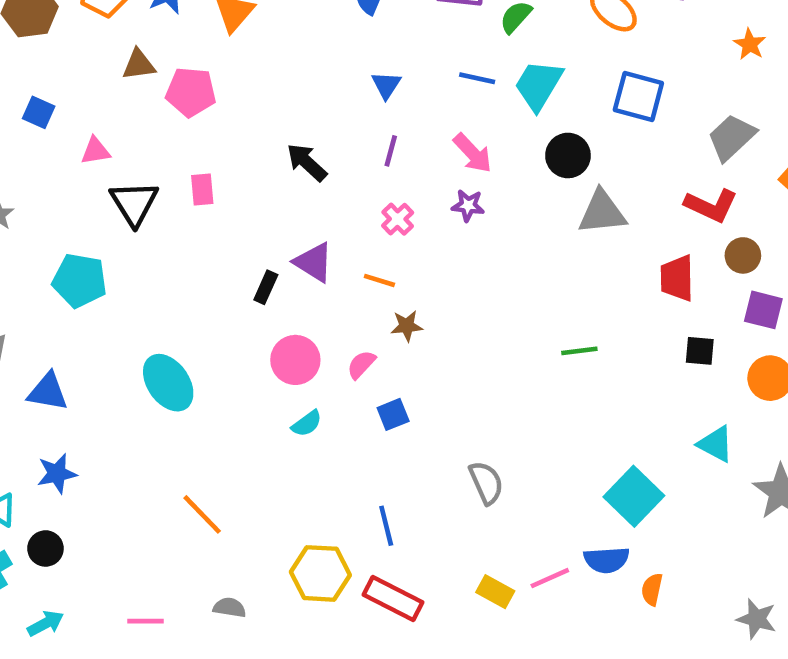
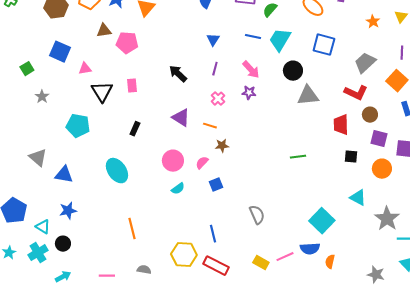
blue square: (39, 112) -> (60, 52), size x1.5
black rectangle: (266, 287) -> (135, 129), moved
orange line: (202, 514) -> (132, 229), turned 30

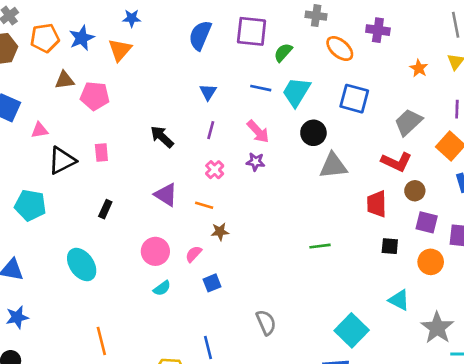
black triangle: (102, 92) -> (62, 160), turned 35

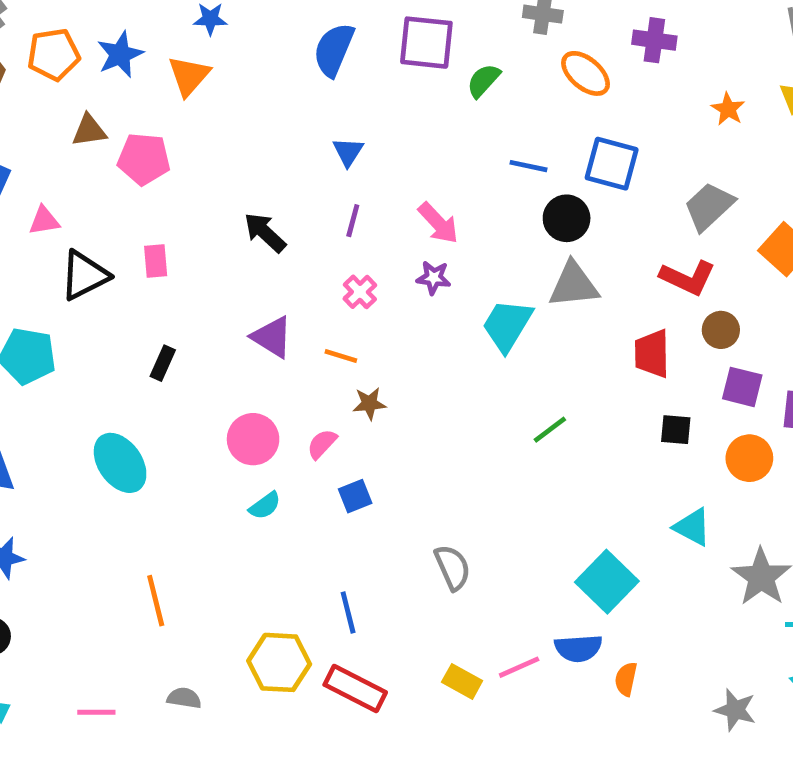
blue line: (261, 88) -> (529, 166), moved
cyan trapezoid: (296, 92) -> (507, 325), moved
black circle: (313, 133) -> (567, 218), moved
green line: (320, 246) -> (550, 430), turned -30

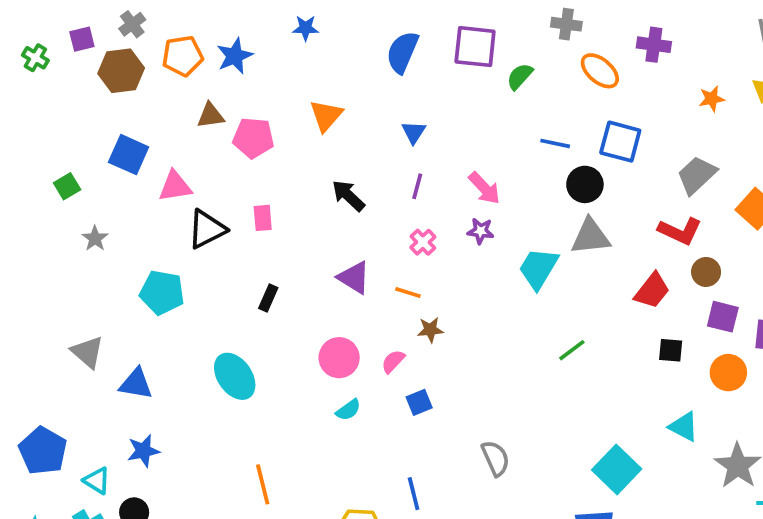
orange triangle: (189, 76) -> (326, 115), moved
orange star: (728, 109) -> (712, 99), turned 30
pink triangle: (44, 221) -> (175, 186), size x1.4
red trapezoid: (652, 354) -> (652, 291), turned -141

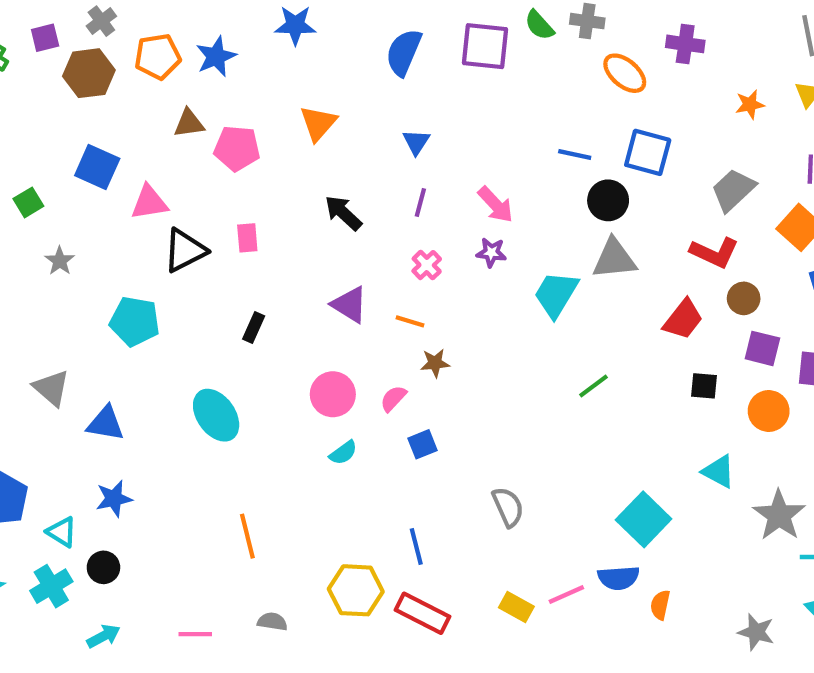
blue star: (306, 28) -> (295, 25), size x1.4
green semicircle: (520, 76) -> (539, 25), moved, turned -84

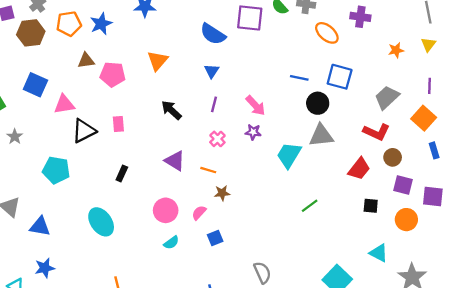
blue semicircle: (404, 52) -> (213, 34), moved, turned -80

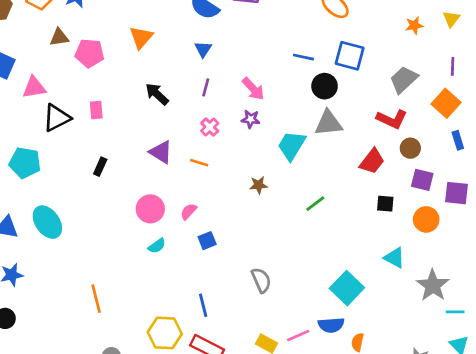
brown star: (222, 193) -> (259, 185), moved
cyan ellipse: (101, 222) -> (47, 222), moved

